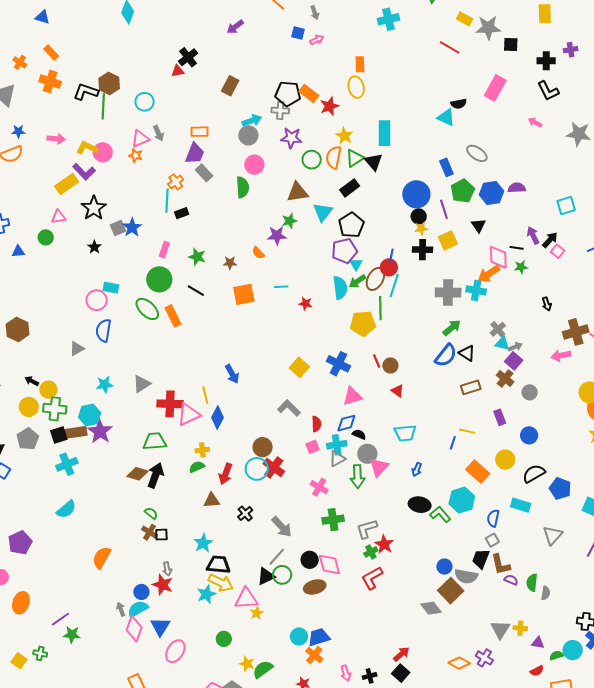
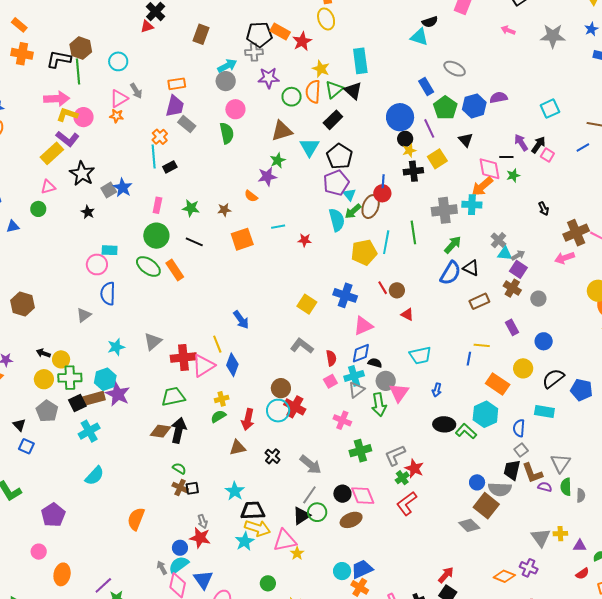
pink arrow: (56, 139) -> (57, 99), moved, size x1.4
cyan line: (394, 286) -> (386, 242), moved
green line: (380, 308) -> (413, 232), moved
gray triangle: (553, 535) -> (561, 463), moved

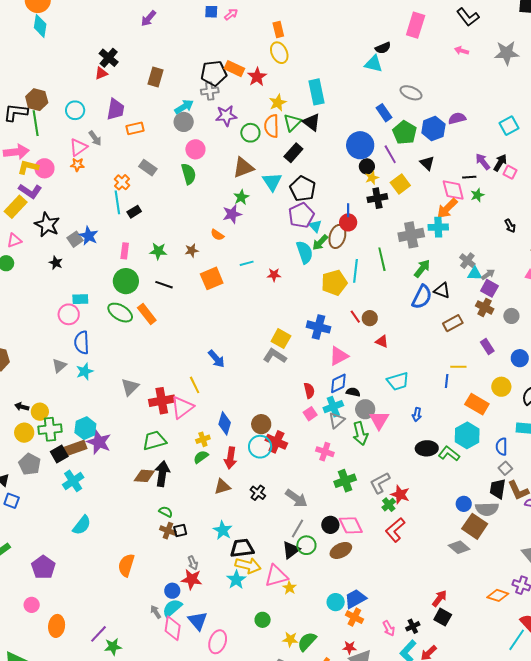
yellow star: (321, 69) -> (278, 103), turned 30
purple trapezoid: (175, 106) -> (116, 109), moved
gray L-shape: (302, 346) -> (275, 356), moved
cyan star: (116, 347) -> (85, 371), moved
blue diamond: (232, 365) -> (225, 423), moved

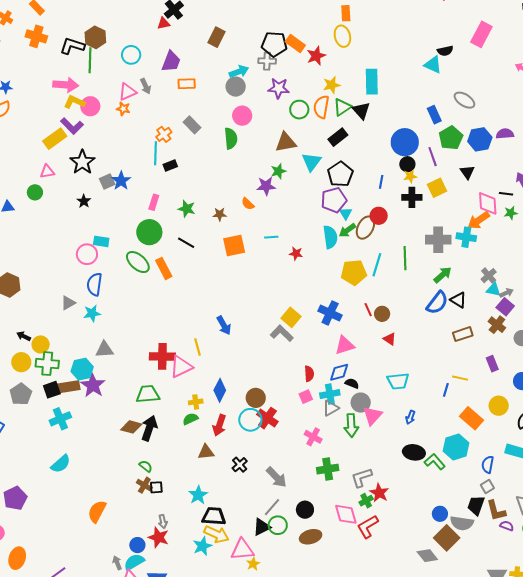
blue line: (348, 210) -> (381, 182), moved
gray triangle: (130, 387) -> (104, 349), moved, turned 30
pink diamond: (351, 525) -> (346, 514), moved

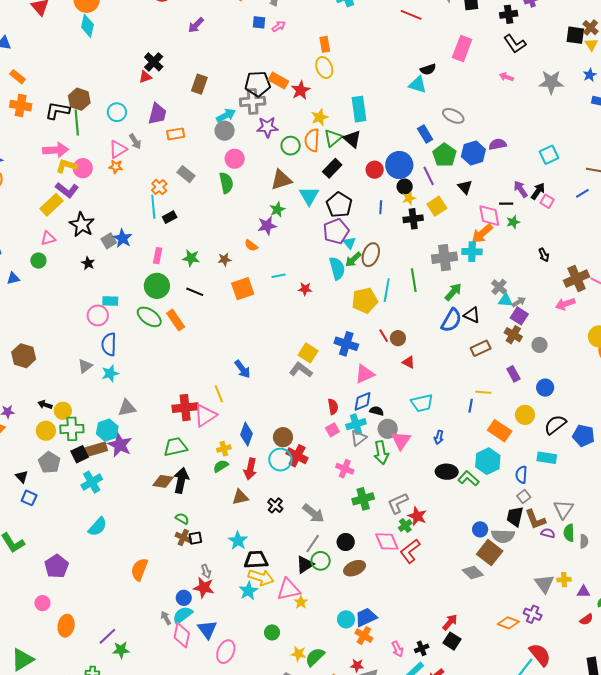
gray cross: (267, 61) -> (253, 101), size x1.4
red circle: (379, 216) -> (375, 170), moved

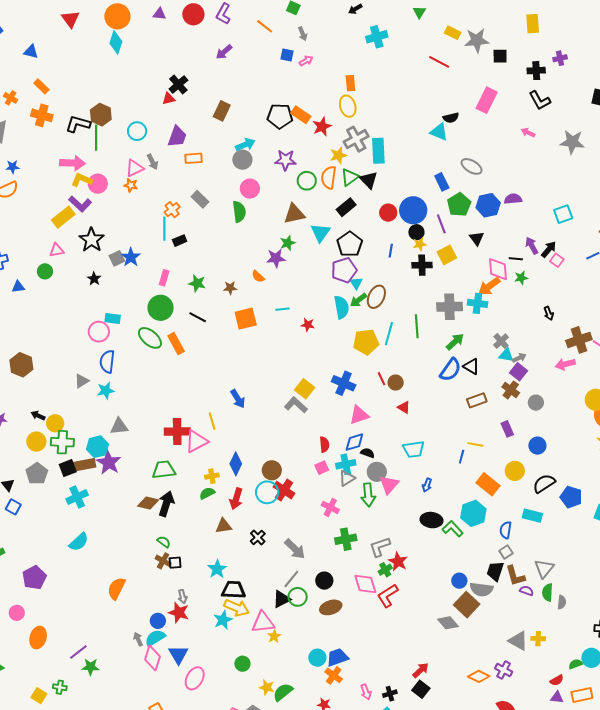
gray cross: (253, 101) -> (356, 139), moved, turned -30
gray triangle: (544, 584) -> (518, 641), turned -30
purple triangle: (583, 592) -> (557, 697), moved

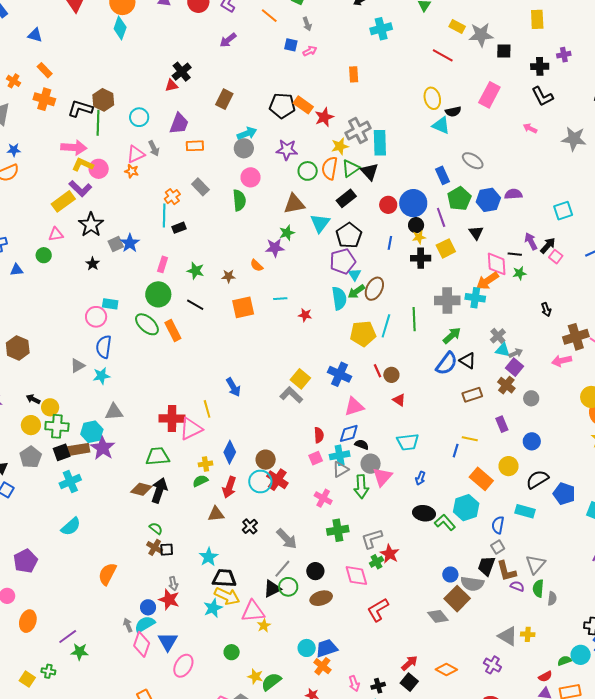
yellow ellipse: (348, 106) -> (432, 98), moved
red L-shape: (388, 596) -> (378, 610), moved
orange diamond: (479, 676) -> (446, 669), moved

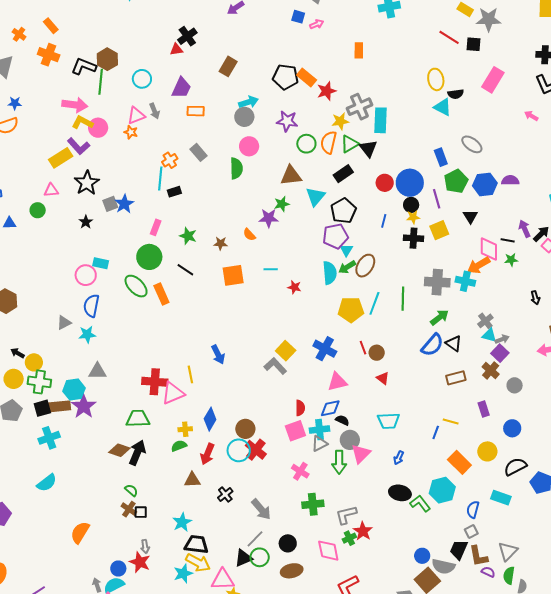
black square: (504, 51) -> (474, 44), moved
pink square: (316, 458) -> (295, 431), size x1.5

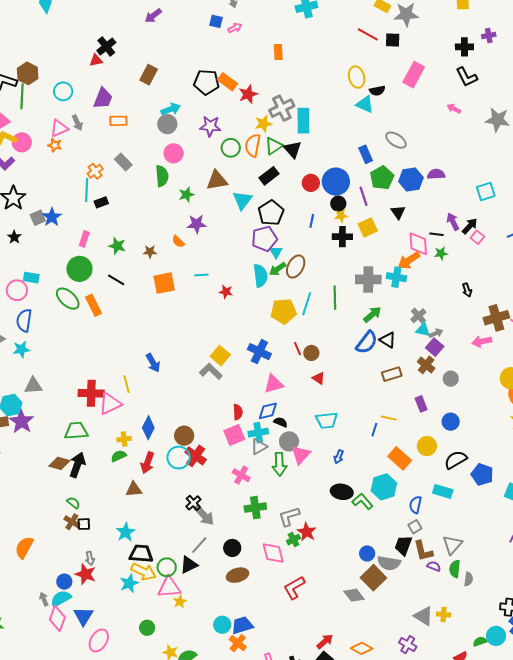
green star: (282, 204) -> (186, 195), moved
black cross: (225, 494) -> (193, 503), moved
green circle: (260, 557) -> (167, 567), moved

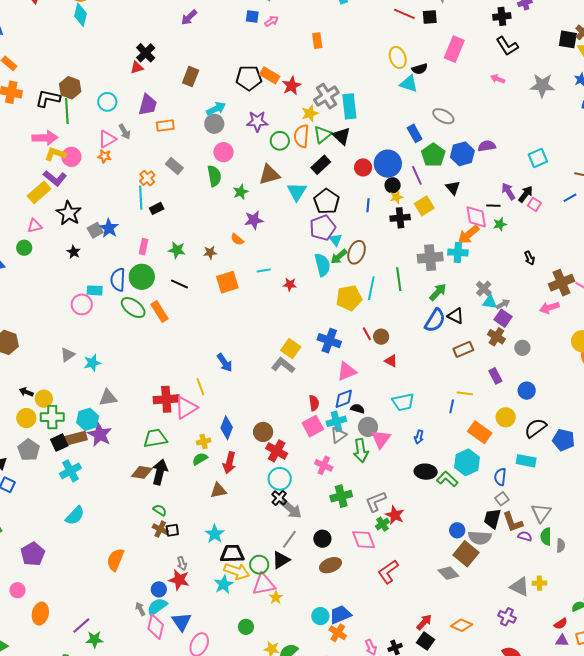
blue semicircle: (24, 320) -> (118, 280), moved
cyan circle: (179, 458) -> (280, 479), moved

